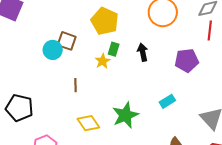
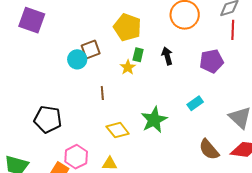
brown square: (67, 41) -> (91, 50), turned -36

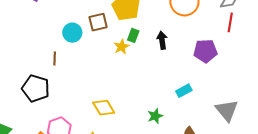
brown square: (91, 50) -> (98, 22), moved
brown line: (102, 93) -> (55, 59), moved
green star: (154, 120) -> (155, 116), moved, size x0.6

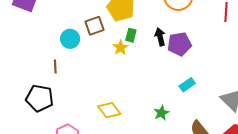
purple pentagon: (205, 51) -> (179, 44), moved

